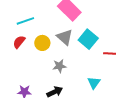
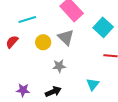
cyan square: (88, 39) -> (103, 27), moved
red semicircle: (19, 42) -> (12, 42), moved

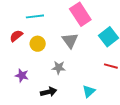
yellow circle: (43, 42) -> (38, 44), moved
purple star: (23, 90) -> (22, 75), moved

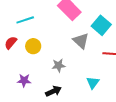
gray triangle: (70, 40) -> (81, 41), moved

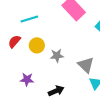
gray triangle: (81, 41) -> (86, 65), moved
gray star: (59, 65) -> (57, 56), moved

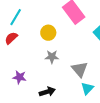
cyan line: (29, 19) -> (16, 17), moved, turned -48
yellow circle: (37, 45) -> (48, 33), moved

